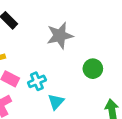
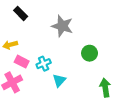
gray star: (60, 36) -> (62, 26), turned 30

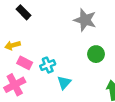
gray star: (62, 26) -> (85, 20), moved

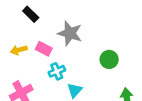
gray star: (85, 20) -> (70, 33), moved
pink rectangle: (25, 63) -> (44, 49), moved

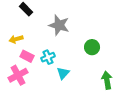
pink rectangle: (44, 49) -> (27, 56), moved

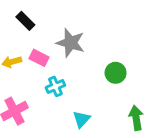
pink rectangle: (27, 56) -> (39, 58), moved
cyan triangle: (63, 73) -> (81, 119), moved

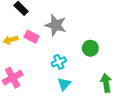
cyan cross: (55, 86) -> (59, 62), moved

